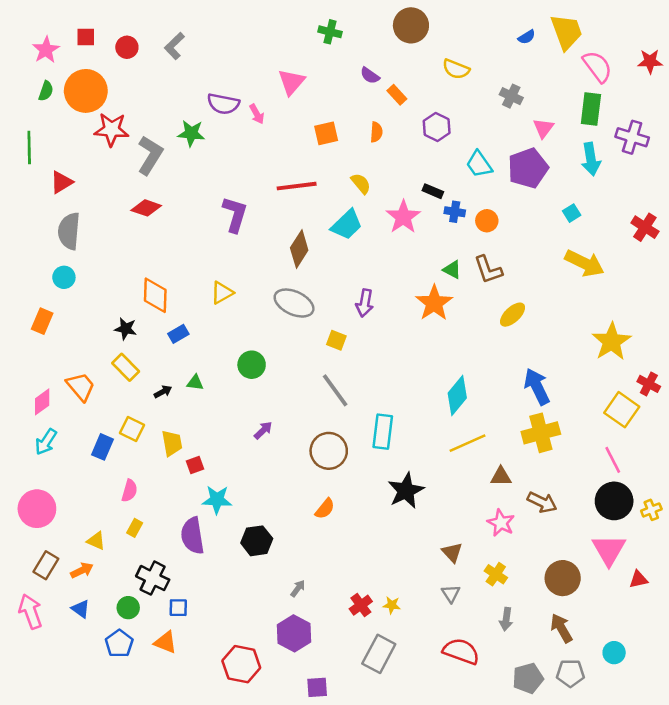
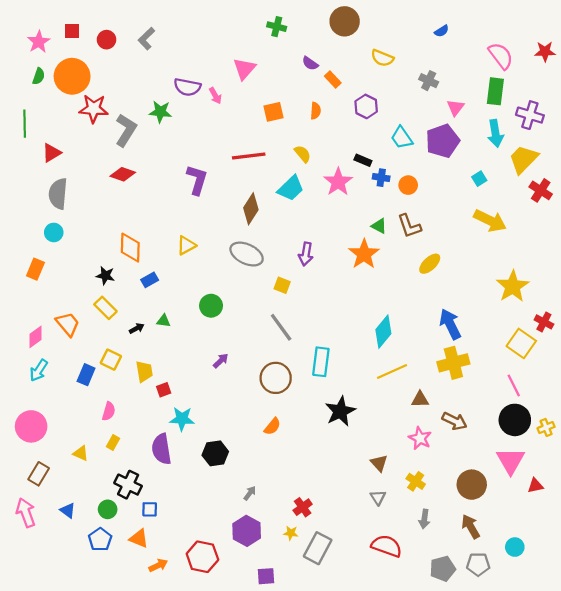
yellow trapezoid: (566, 32) -> (523, 159), moved, turned -116
orange arrow: (82, 570) -> (158, 565), moved
yellow star: (392, 605) -> (291, 533), moved

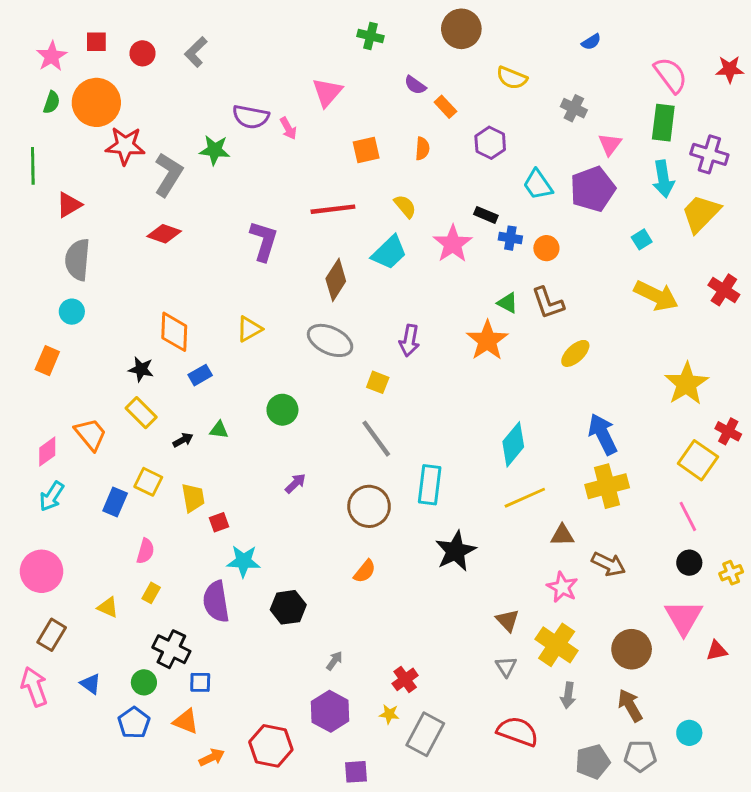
red cross: (541, 190) -> (724, 290), moved
black circle: (515, 420) -> (689, 563), size x0.6
yellow cross: (416, 481) -> (557, 645), size x1.6

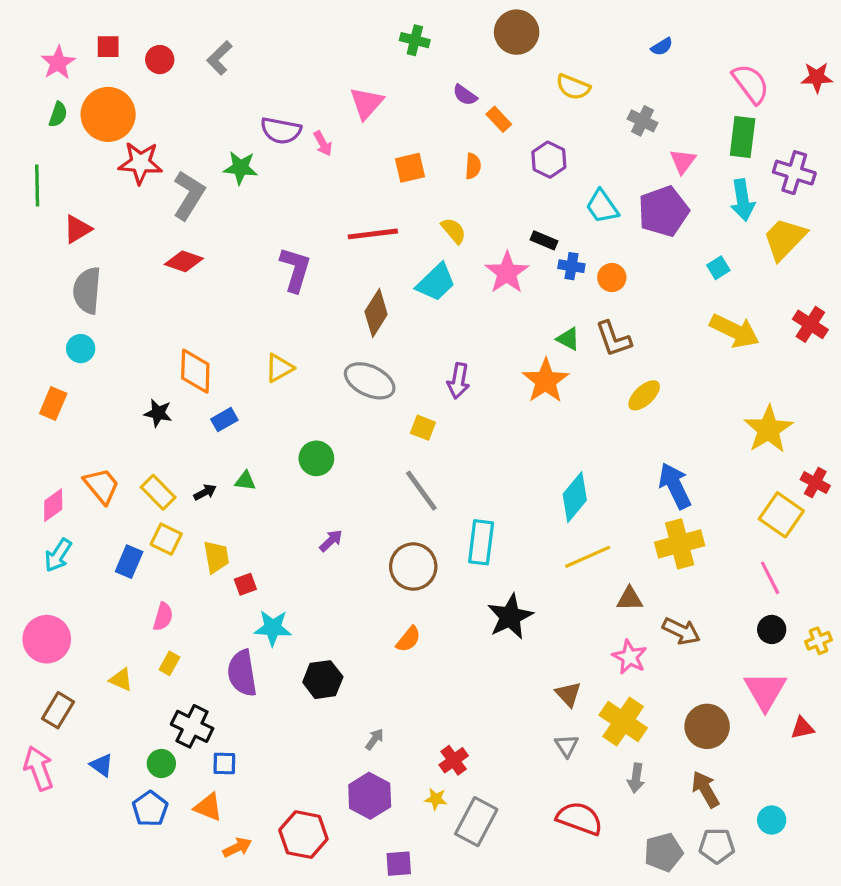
yellow rectangle: (141, 413) -> (158, 492), moved

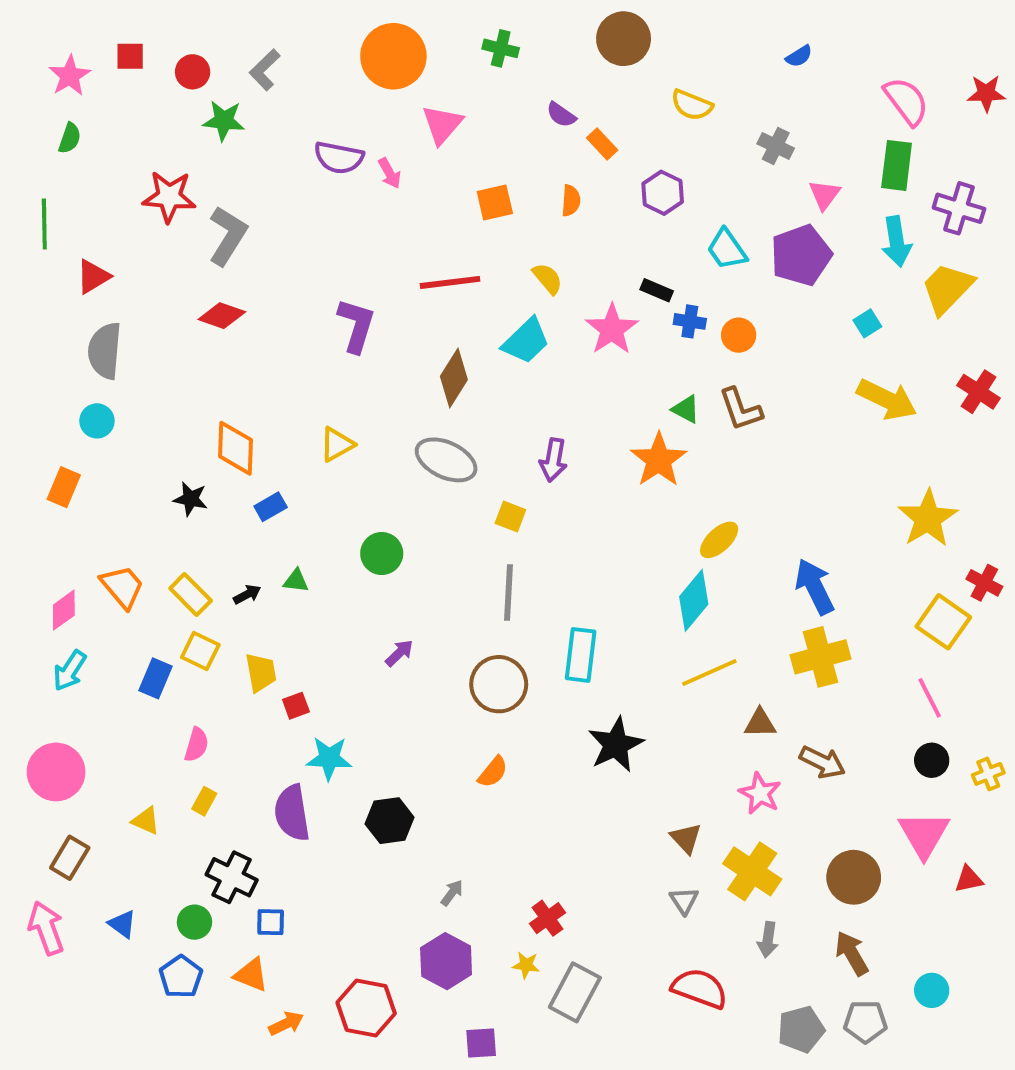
orange circle: (108, 114) -> (393, 56), moved
green star: (240, 168) -> (224, 121), moved
yellow ellipse: (644, 395) -> (719, 540), moved
gray line: (421, 491) -> (508, 593), turned 39

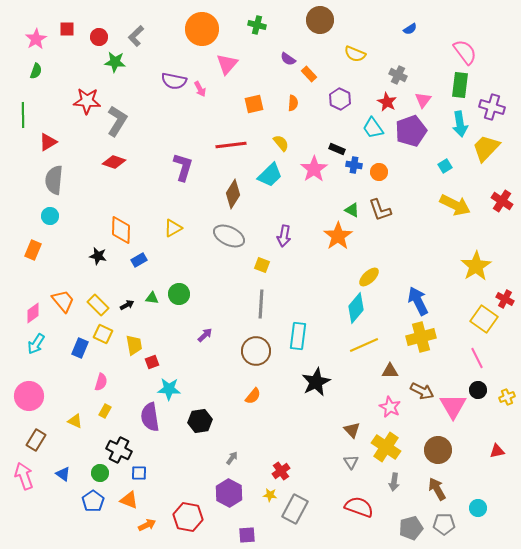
red star: (986, 93) -> (387, 102), moved, turned 30
green circle: (382, 554) -> (179, 294), moved
pink triangle: (924, 834) -> (453, 406), moved

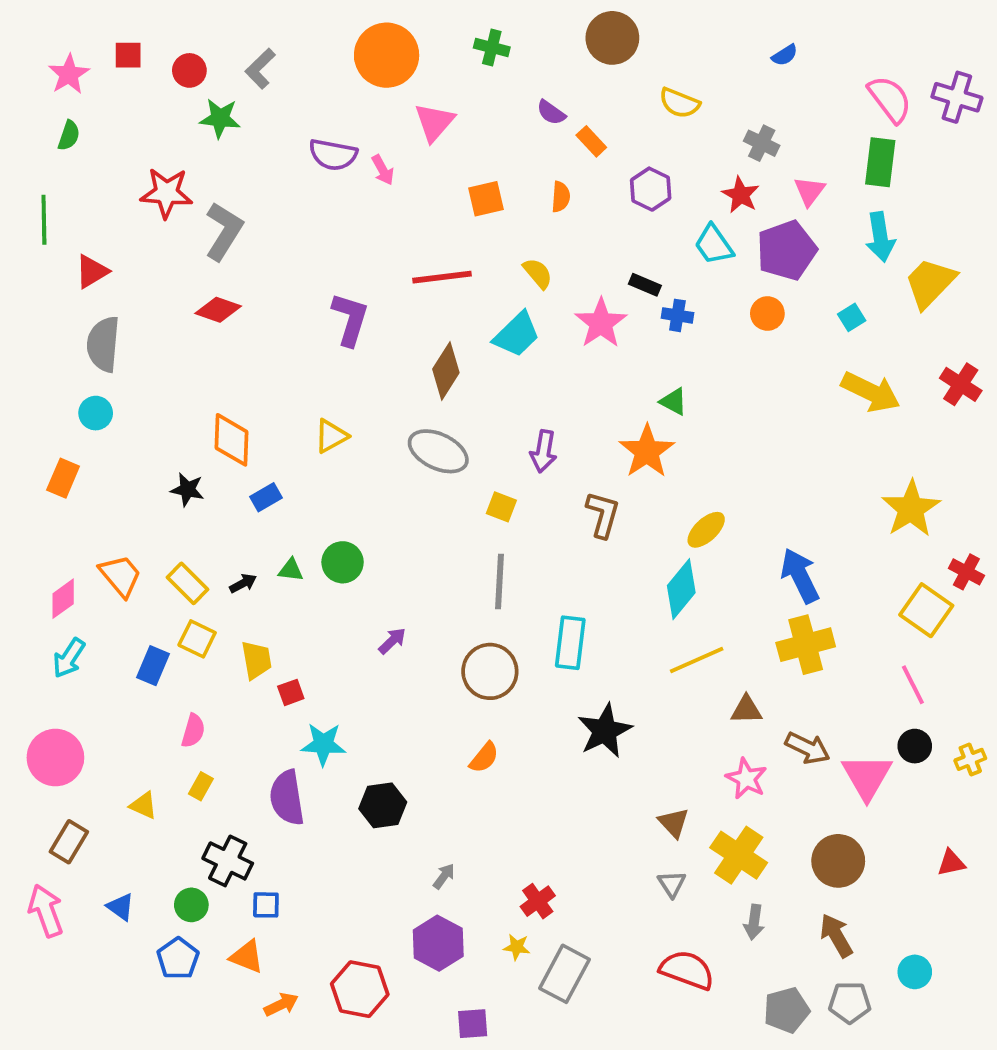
purple cross: (492, 107) -> (957, 97), moved
orange circle: (379, 172) -> (767, 314), moved
brown L-shape: (380, 210) -> (603, 514), moved, turned -145

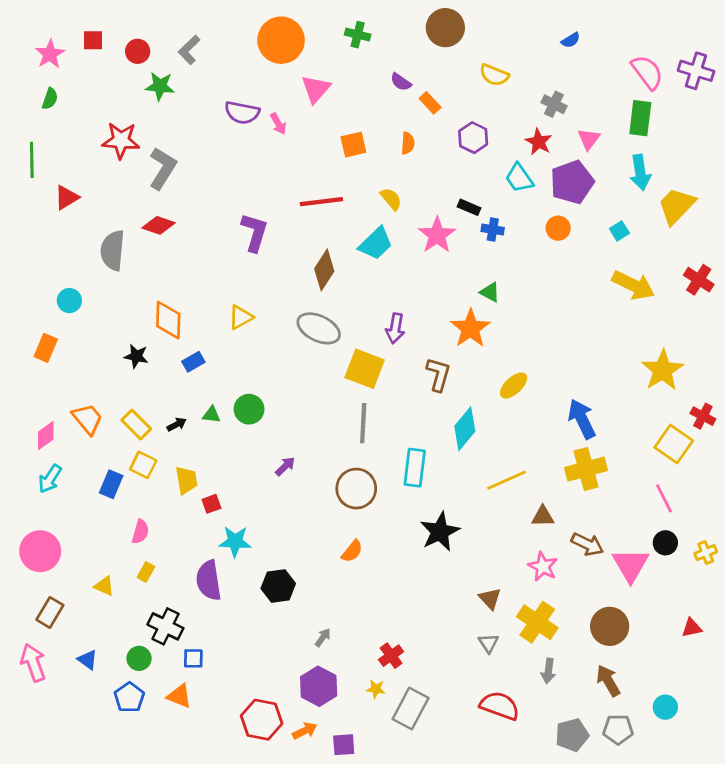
gray semicircle: (103, 344) -> (113, 250), moved
yellow square: (501, 507) -> (365, 369), size x1.8
cyan diamond: (681, 589) -> (465, 429), moved
orange arrow: (281, 1004) -> (305, 731), moved

